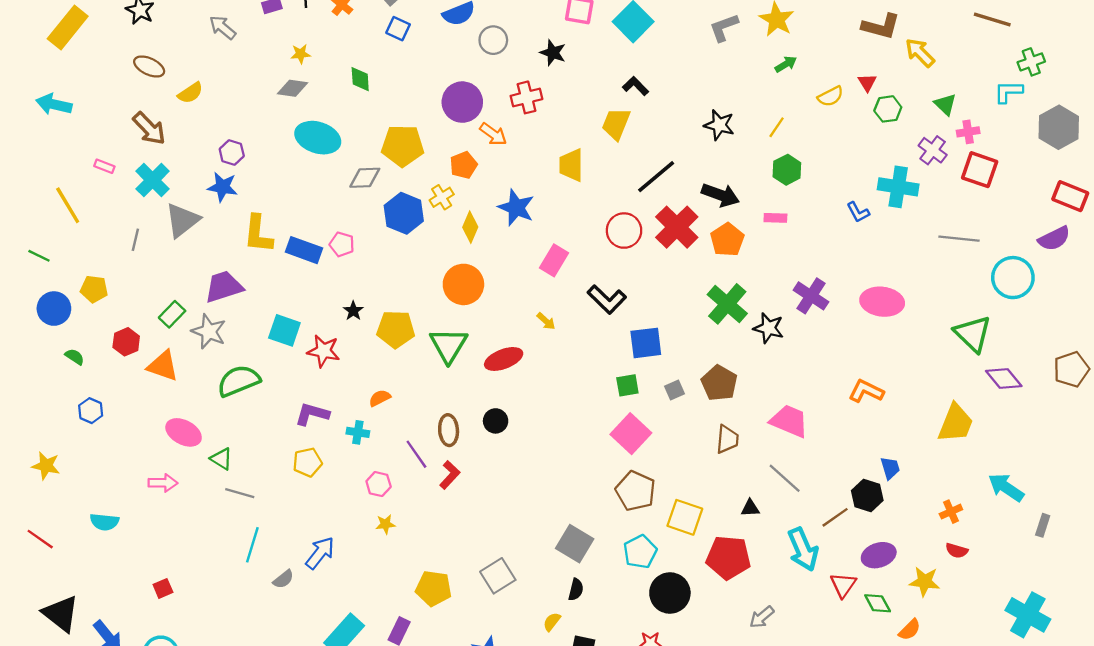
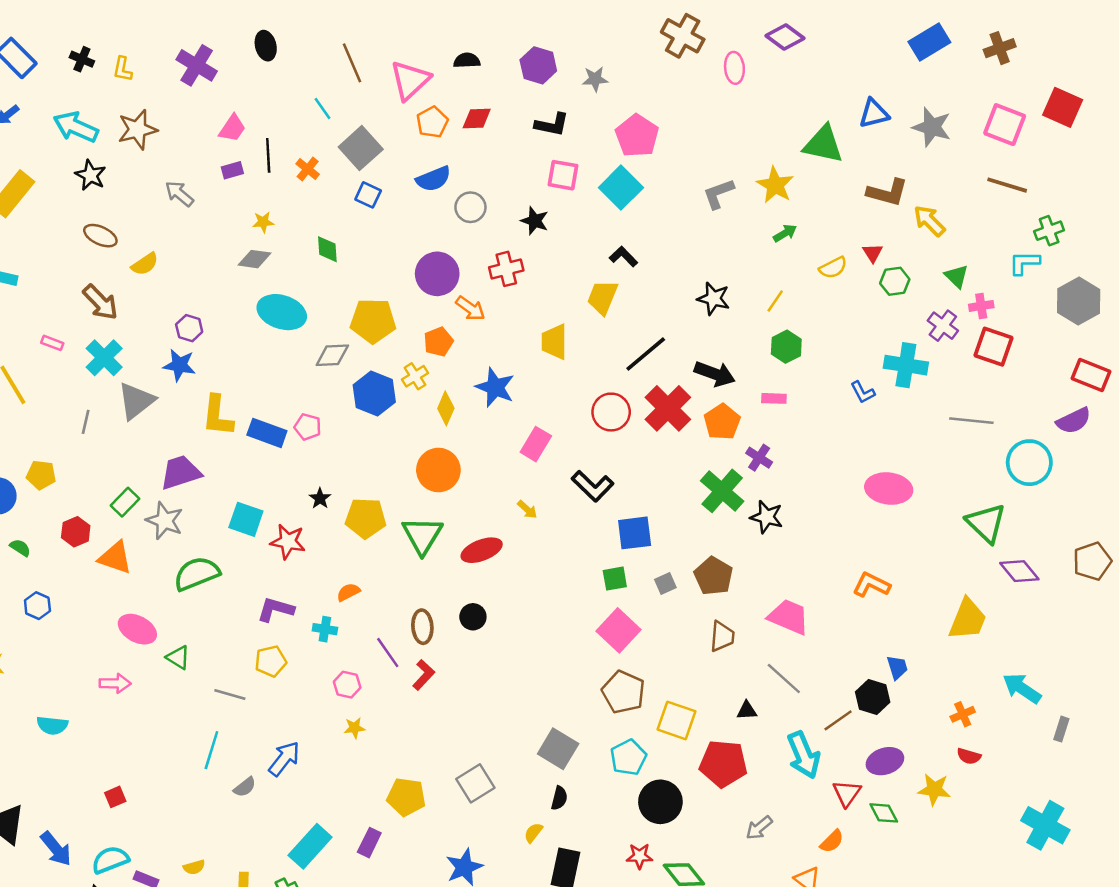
purple cross: (811, 296) -> (759, 458), moved, size x0.7
gray line: (240, 493) -> (230, 695), moved
orange semicircle: (910, 630) -> (832, 841), moved

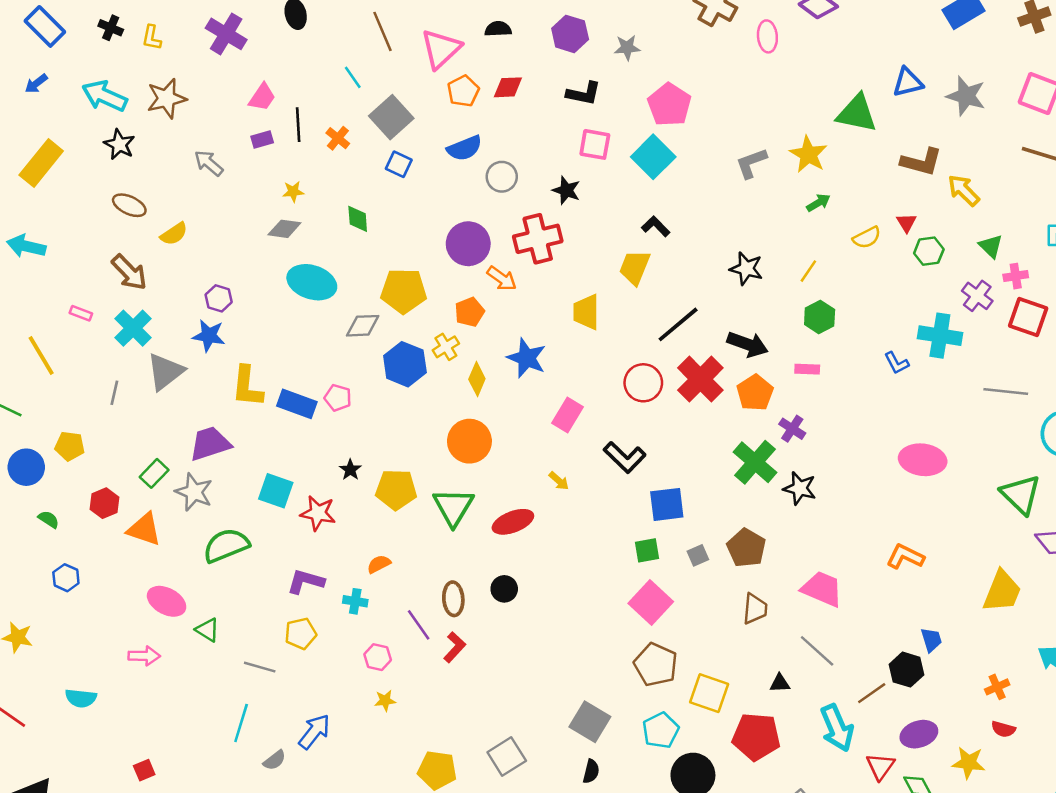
red cross: (506, 269) -> (538, 239), size x1.4

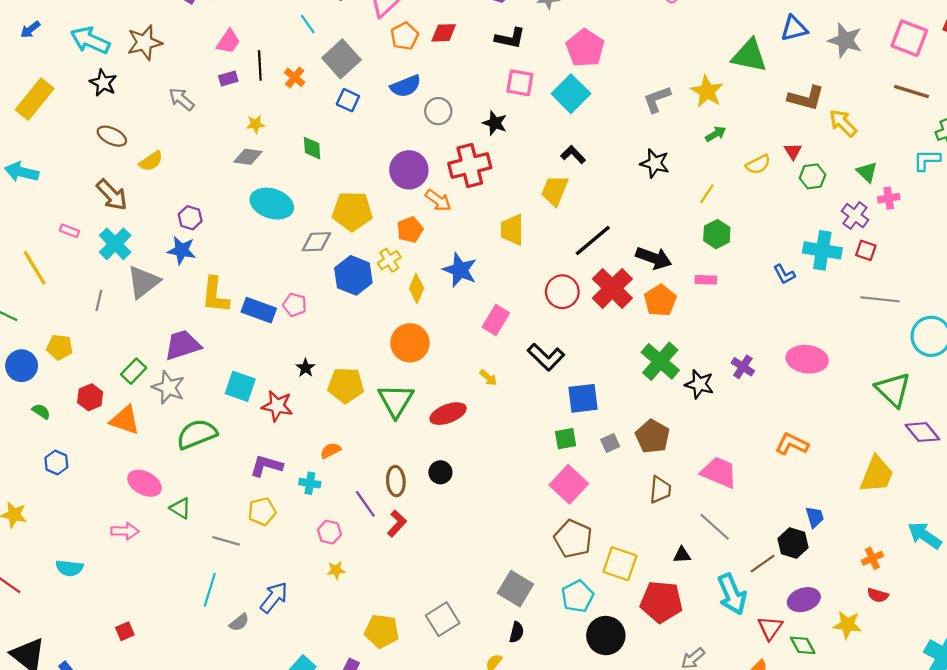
black star: (746, 269) -> (655, 163), moved
red square: (1028, 317) -> (866, 250), moved, size x0.6
purple cross: (792, 429) -> (743, 367), moved

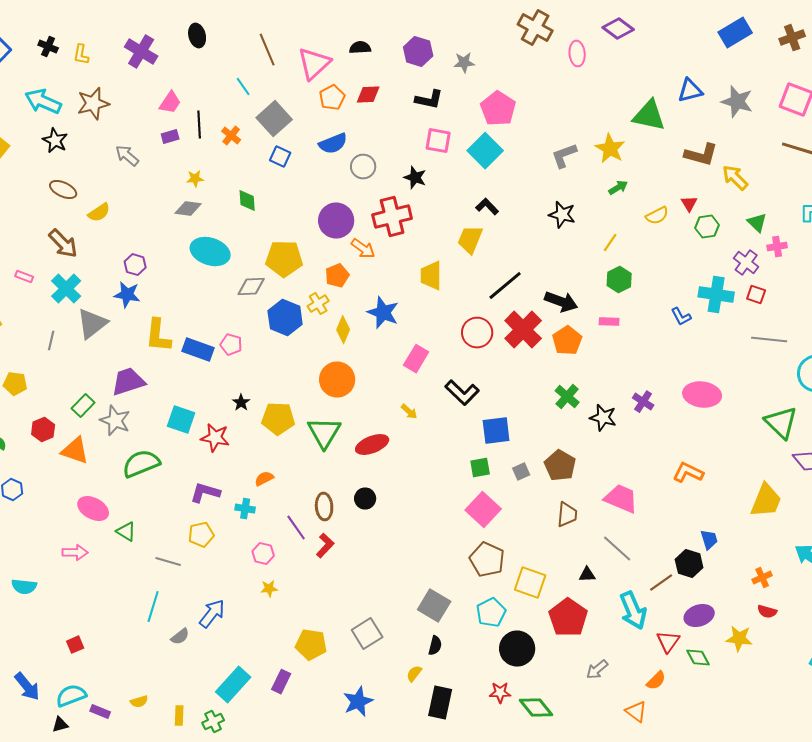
green cross: (660, 361) -> (567, 397), size x0.7
red pentagon: (661, 602) -> (568, 618), turned 30

